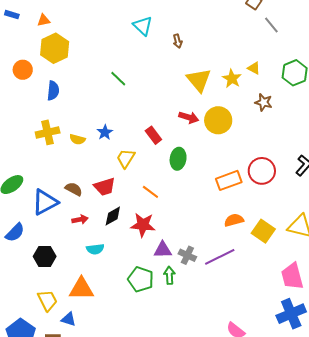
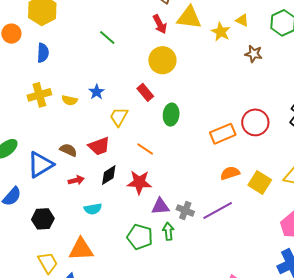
yellow triangle: (199, 80) -> (189, 18), moved, turned -40
red arrow: (189, 117) -> (160, 24), moved, turned 48
yellow circle: (218, 120) -> (162, 60), moved

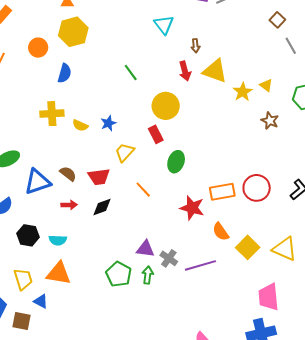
yellow circle: (162, 60) -> (166, 106), moved
orange semicircle: (230, 173) -> (221, 232), turned -120
red star: (139, 182) -> (192, 208), moved
cyan semicircle: (93, 209) -> (58, 240), moved

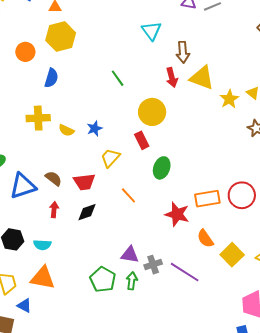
brown arrow: (196, 46) -> (183, 52), size x1.5
red arrow: (69, 205) -> (54, 210), turned -84
gray cross: (169, 258) -> (153, 265), turned 36
purple line: (200, 265) -> (185, 272), turned 48

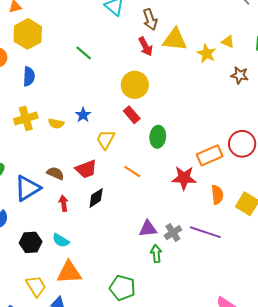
green line: (118, 78) -> (84, 53), moved
orange semicircle: (205, 239) -> (217, 195), turned -138
cyan semicircle: (42, 245) -> (61, 240), turned 42
green pentagon: (103, 280) -> (122, 288), moved

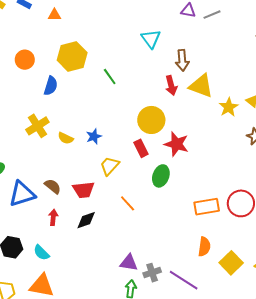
yellow hexagon: (28, 34) -> (72, 56), moved
yellow cross: (26, 118) -> (37, 126), turned -30
red star: (184, 178) -> (176, 144), moved

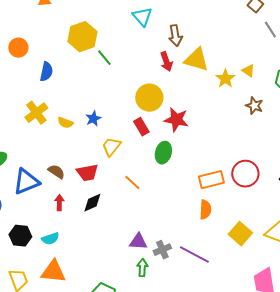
yellow hexagon: (72, 56) -> (82, 37), moved
orange semicircle: (204, 247) -> (205, 210), moved
cyan semicircle: (41, 253) -> (50, 239), turned -60

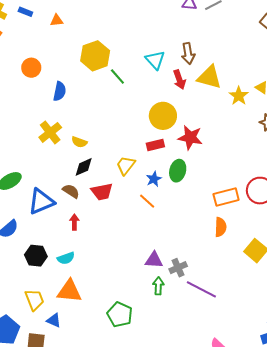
cyan triangle: (142, 17) -> (155, 60), moved
blue star: (93, 119) -> (154, 179), moved
red rectangle: (141, 127) -> (155, 145), turned -72
black diamond: (92, 203) -> (84, 167), moved
purple line: (194, 255) -> (201, 289), moved

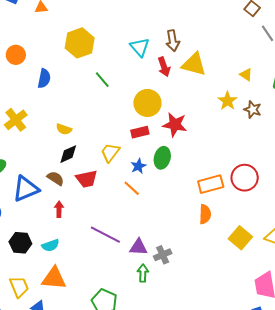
green line: (117, 76) -> (102, 80), moved
yellow star: (239, 96) -> (227, 101), moved
yellow cross: (50, 132) -> (16, 120), moved
purple line: (201, 289) -> (105, 235), moved

